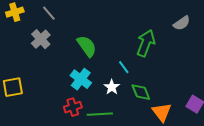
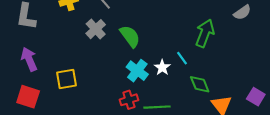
green semicircle: (87, 46) -> (130, 36), moved
white star: (112, 87) -> (162, 68), moved

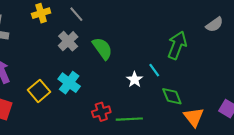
cyan cross: (137, 71) -> (69, 83), moved
yellow square: (67, 79) -> (39, 91), turned -30

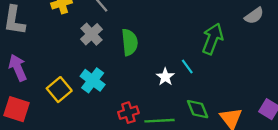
green semicircle: (102, 48) -> (130, 42), turned 30
green diamond: (172, 96) -> (198, 109), moved

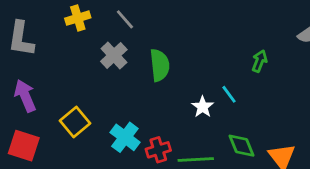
green arrow: (213, 39) -> (259, 61), size x0.6
cyan cross: (93, 80) -> (125, 137), moved

